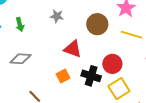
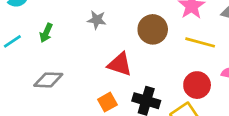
green arrow: (20, 24) -> (46, 33), turned 40
red circle: (112, 64) -> (197, 85), moved

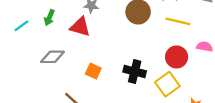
red triangle: (120, 64) -> (80, 27), moved
orange square: (107, 102) -> (93, 71), moved, turned -35

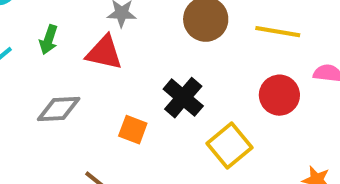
black cross: (135, 71) -> (183, 98), moved, turned 30
yellow square: (167, 84) -> (230, 146), moved

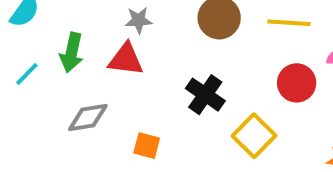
green arrow: (49, 40) -> (72, 53), size x1.4
orange square: (133, 130) -> (147, 146), moved

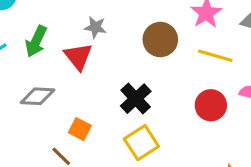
red triangle: (126, 59) -> (78, 56), turned 32
yellow square: (254, 136) -> (141, 143), moved

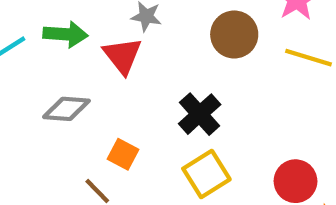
green arrow: (36, 41) -> (65, 34), turned -112
red circle: (211, 105) -> (295, 181), moved

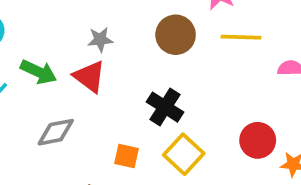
green arrow: (65, 34) -> (39, 72), turned 36
orange square: (123, 154) -> (126, 156), moved

